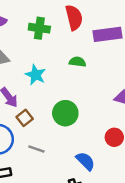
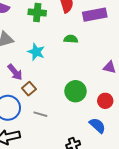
green circle: (65, 113) -> (76, 91), moved
blue semicircle: (85, 161) -> (97, 125), moved

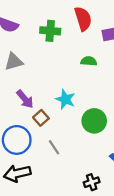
cyan star: (36, 52) -> (65, 99), moved
gray line: (40, 114) -> (54, 147), turned 40

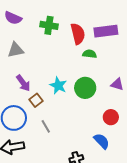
red semicircle: (83, 19) -> (78, 34), moved
green semicircle: (89, 61) -> (90, 54), moved
green circle: (94, 121) -> (85, 88), moved

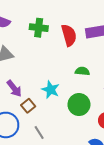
green semicircle: (90, 54) -> (82, 71), moved
green circle: (85, 88) -> (79, 105), moved

